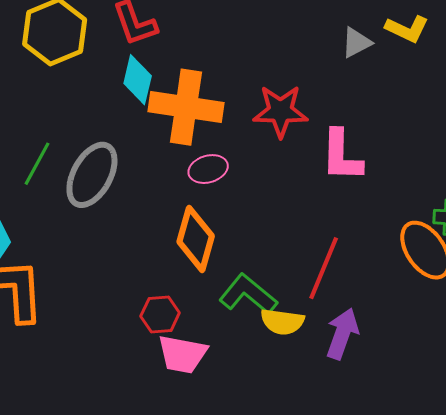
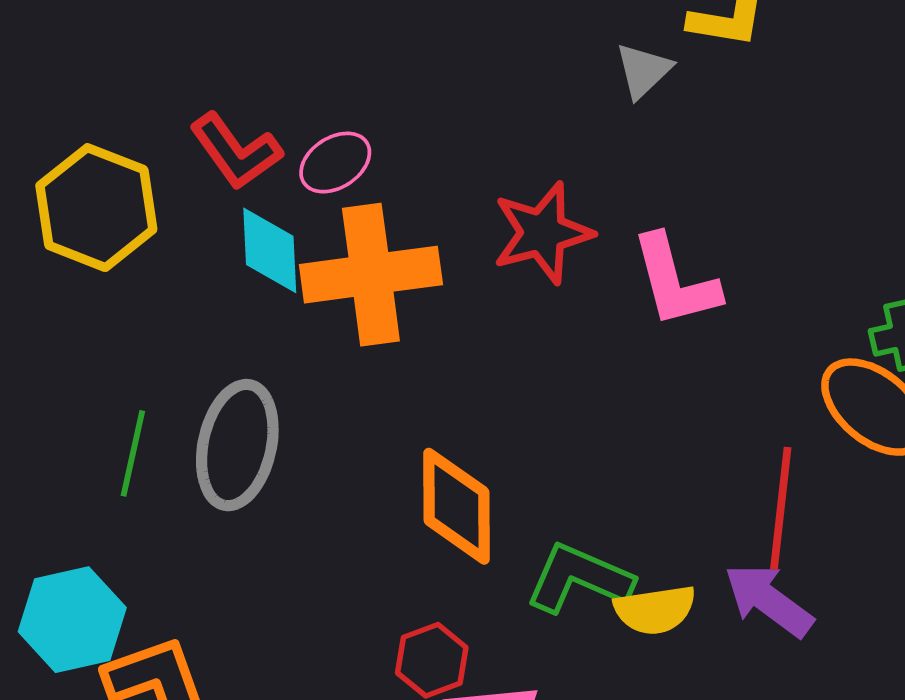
pink ellipse: (208, 169) -> (335, 163), moved
red line: (324, 268) -> (781, 508), moved
purple arrow: (342, 334) -> (769, 600), turned -57

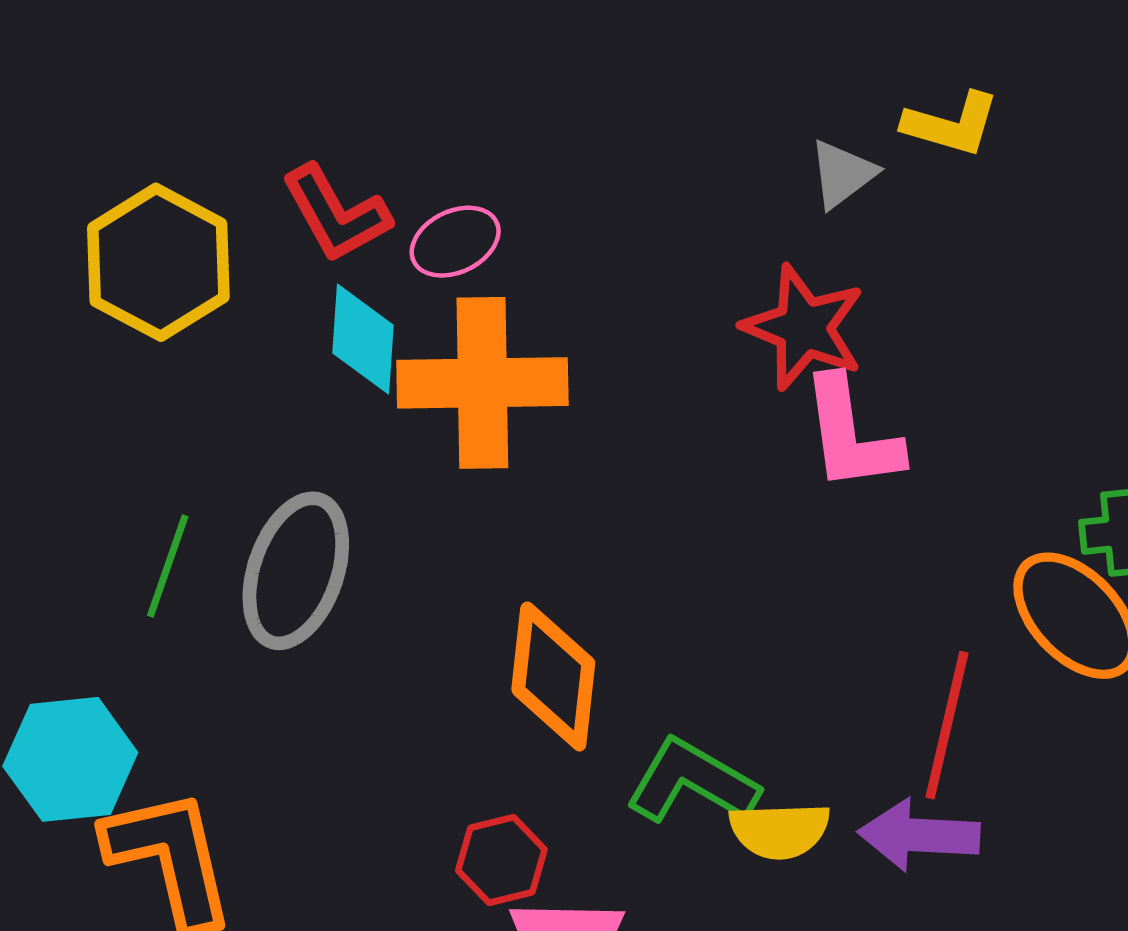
red star: (542, 233) -> (804, 328), moved, turned 30
purple arrow: (769, 600) -> (919, 835), turned -40

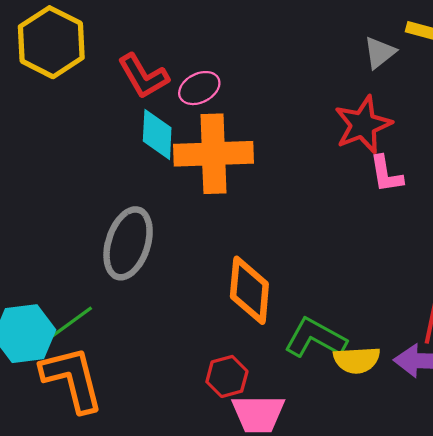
yellow hexagon: (158, 262) -> (51, 42), moved
red star: (804, 328) -> (363, 125), turned 30
pink L-shape: (851, 434) -> (386, 174), size x0.7
green line: (168, 566) -> (71, 322), moved, turned 36

